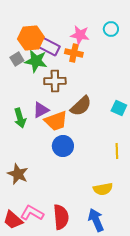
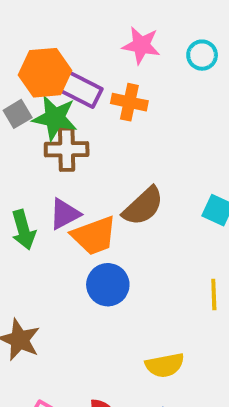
pink star: (80, 35) -> (141, 45), moved
brown cross: (55, 81) -> (67, 149), moved
yellow semicircle: (103, 189) -> (165, 365), moved

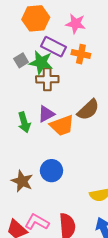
pink star: (141, 45) -> (76, 24), moved
orange hexagon: (45, 73) -> (36, 18), moved
blue circle: (108, 285) -> (51, 171), moved

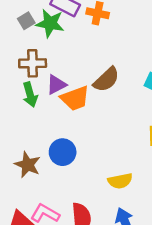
brown cross: (47, 79) -> (33, 63), moved

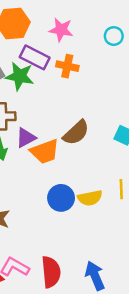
blue circle: (63, 152) -> (61, 198), moved
yellow semicircle: (120, 181) -> (90, 198), moved

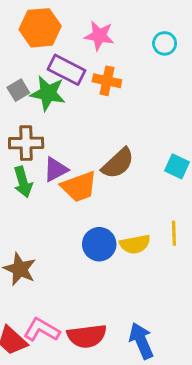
red semicircle: (51, 272) -> (87, 336), turned 88

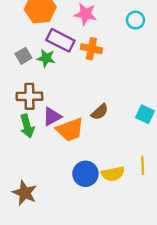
green star: (48, 93) -> (46, 58), size x0.7
brown semicircle: (118, 163) -> (100, 112), size x0.7

